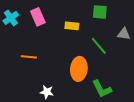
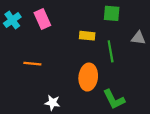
yellow rectangle: (72, 26) -> (87, 36), moved
green line: (99, 46) -> (111, 51), turned 30

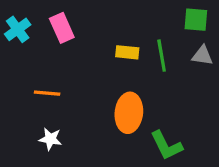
green square: (112, 13) -> (196, 20), moved
green line: (111, 51) -> (162, 56), moved
white star: (52, 103) -> (50, 139), moved

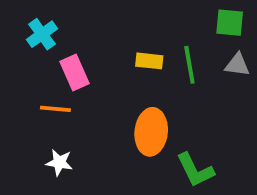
pink rectangle: (62, 28) -> (75, 72), moved
cyan cross: (18, 29) -> (42, 34), moved

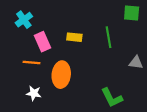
yellow rectangle: (149, 61) -> (74, 37), moved
gray triangle: (237, 65) -> (136, 63), moved
orange ellipse: (151, 132) -> (61, 75), moved

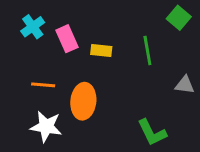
green square: (132, 13) -> (179, 18), turned 35
pink rectangle: (43, 42) -> (67, 39), moved
white star: (34, 93) -> (46, 127), size x1.5

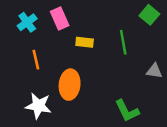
pink rectangle: (67, 39) -> (60, 19), moved
orange line: (43, 85) -> (36, 60), moved, turned 72

